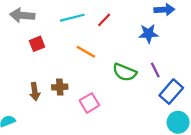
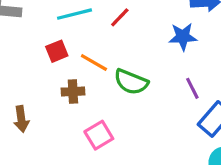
red square: (37, 44) -> (57, 51), moved
green semicircle: (125, 72) -> (131, 82), moved
brown cross: (60, 87) -> (73, 92), moved

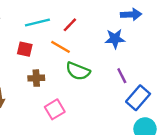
red square: (57, 51) -> (25, 49), turned 35
orange line: (94, 62) -> (61, 47), moved

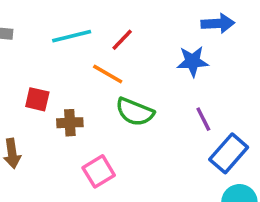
red square: (25, 49) -> (37, 99), moved

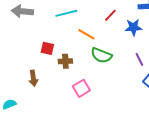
red line: (122, 40) -> (110, 15), moved

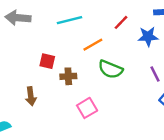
orange line: (86, 34) -> (93, 45), turned -60

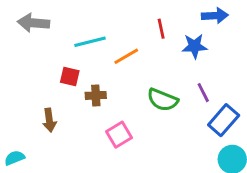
cyan line: (69, 20) -> (90, 42), moved
red line: (121, 22) -> (161, 29), turned -56
green semicircle: (110, 69) -> (163, 100), moved

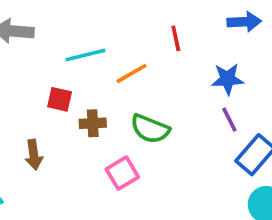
blue star: (195, 46) -> (228, 79), moved
green semicircle: (163, 100) -> (150, 129), moved

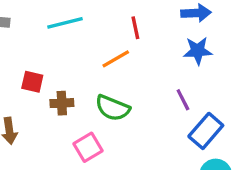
cyan line: (85, 55) -> (65, 23), moved
orange line: (132, 73) -> (116, 59), moved
blue star: (228, 79) -> (198, 51), moved

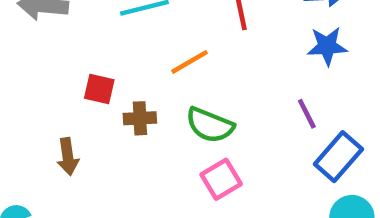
orange line: (116, 59) -> (190, 62), moved
pink square: (88, 147) -> (221, 179), moved

